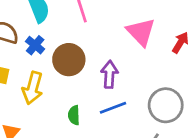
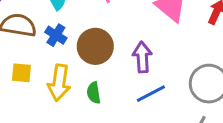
green semicircle: (74, 115) -> (94, 93), moved

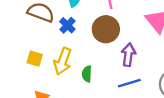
brown circle: (95, 46) -> (106, 29), moved
yellow square: (21, 73) -> (35, 59), moved

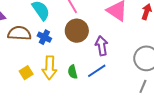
yellow square: (35, 59) -> (26, 73), turned -32
blue line: (129, 83) -> (97, 71), moved

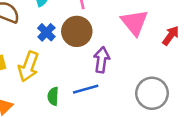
blue cross: (44, 37) -> (46, 32), moved
green semicircle: (73, 72) -> (53, 96), moved

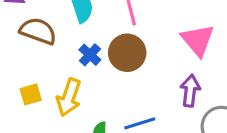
purple arrow: (102, 60) -> (190, 91), moved

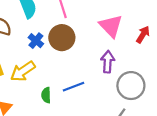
yellow arrow: (69, 97) -> (23, 71), turned 40

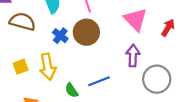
yellow arrow: (23, 71) -> (48, 67), turned -65
green semicircle: (46, 95) -> (72, 90), turned -32

